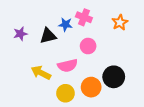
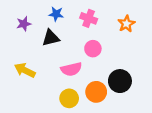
blue star: (65, 24) -> (56, 14), moved
purple star: (20, 34) -> (24, 24), moved
yellow arrow: (41, 73) -> (25, 70), moved

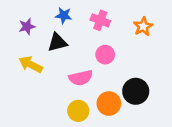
yellow arrow: (25, 70) -> (31, 64), moved

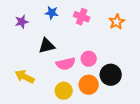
black triangle: (57, 42) -> (47, 46), moved
pink circle: (105, 55) -> (89, 59), moved
yellow arrow: (31, 64) -> (25, 77), moved

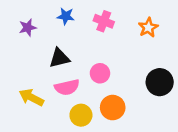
pink circle: (89, 59) -> (100, 73), moved
pink semicircle: (66, 64) -> (67, 87), moved
black circle: (111, 75) -> (160, 82), moved

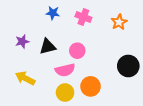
purple star: (28, 28) -> (22, 41), moved
pink circle: (100, 73) -> (77, 51), moved
pink semicircle: (67, 87) -> (65, 70), moved

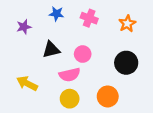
purple star: (22, 41) -> (24, 27), moved
black circle: (128, 66) -> (126, 63), moved
orange circle: (91, 86) -> (108, 96), moved

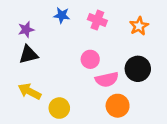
black triangle: (51, 50) -> (28, 55), moved
pink semicircle: (70, 75) -> (107, 80), moved
yellow circle: (70, 99) -> (59, 108), moved

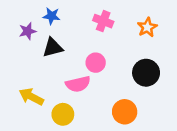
blue star: (62, 15) -> (52, 16), moved
black triangle: (28, 55) -> (53, 48), moved
pink semicircle: (107, 80) -> (78, 84), moved

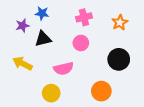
pink cross: (103, 21) -> (84, 17), turned -35
pink circle: (96, 63) -> (81, 43), moved
yellow arrow: (31, 97) -> (23, 63), moved

